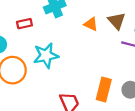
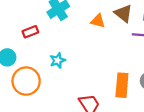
cyan star: (46, 55) -> (58, 60), size x0.6

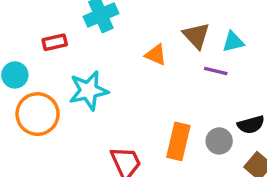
orange triangle: (98, 21) -> (156, 55), moved
cyan star: (58, 60) -> (89, 91), size x1.6

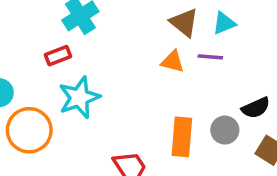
red rectangle: (55, 42) -> (58, 56), moved
orange triangle: (156, 55) -> (173, 61), moved

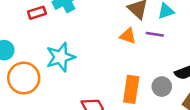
red rectangle: (58, 56) -> (37, 13), moved

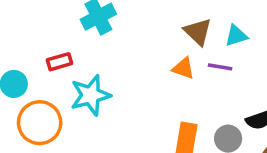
red rectangle: (37, 13) -> (59, 62), moved

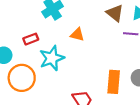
orange triangle: (183, 68) -> (77, 34), moved

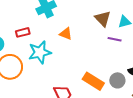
orange rectangle: (114, 82) -> (93, 81), turned -70

